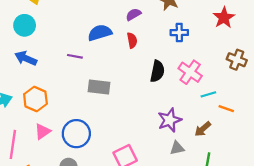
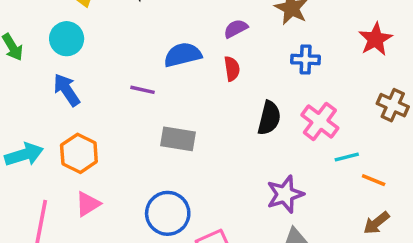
blue arrow: (26, 58) -> (67, 90), turned 30
brown arrow: (203, 129) -> (376, 223), moved
blue circle: (76, 134) -> (168, 213), moved

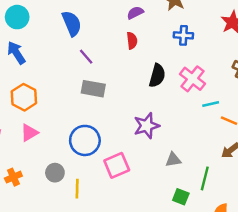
blue semicircle: (183, 55) -> (72, 23), moved, turned 80
purple line: (142, 90) -> (86, 57), moved, turned 35
purple star: (285, 194) -> (147, 126), moved

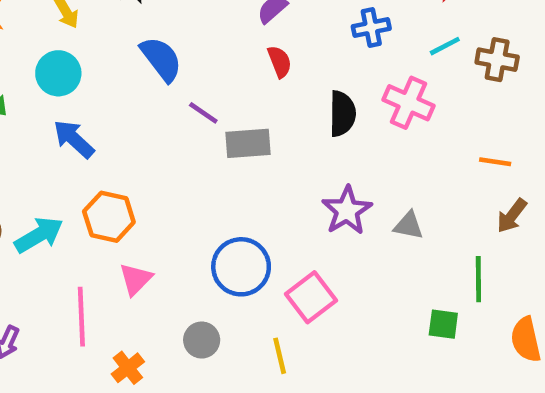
gray rectangle: (93, 89) -> (248, 143), moved
cyan line: (211, 104) -> (445, 46), moved
gray triangle: (173, 160) -> (409, 225), moved, turned 35
yellow line: (77, 189) -> (280, 356), moved

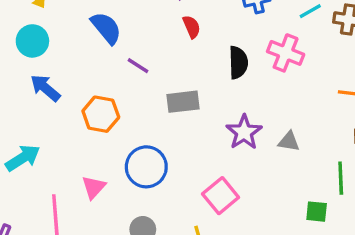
gray rectangle: (248, 143) -> (183, 102), moved
orange hexagon: (109, 217) -> (101, 114), moved
blue circle: (241, 267) -> (146, 167), moved

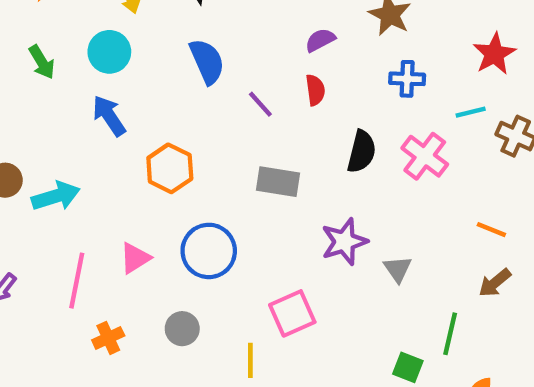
purple line: (138, 66) -> (260, 104), moved
gray triangle: (289, 141) -> (398, 269), turned 30

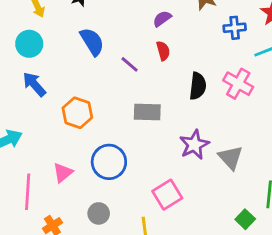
blue cross: (407, 79) -> (235, 28), moved
gray triangle: (398, 269) -> (230, 158), size x1.4
green square: (408, 367) -> (245, 219), turned 30

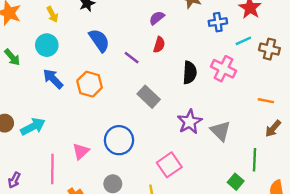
red semicircle: (163, 51) -> (159, 45), turned 35
gray rectangle: (147, 112) -> (149, 97), turned 45
orange hexagon: (77, 113) -> (90, 84), moved

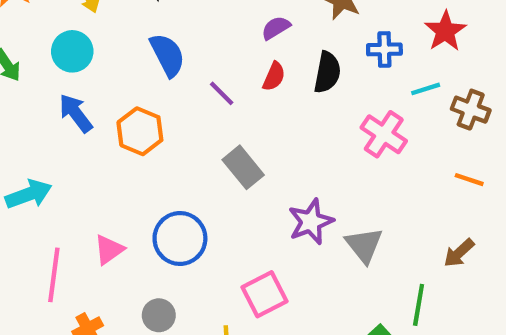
black semicircle: (190, 73) -> (327, 72), moved
orange line: (266, 101) -> (469, 180), moved

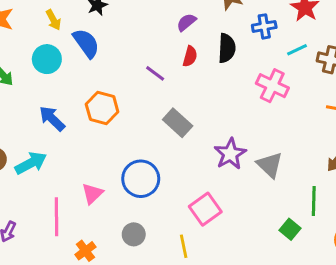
blue semicircle: (167, 55) -> (86, 43), moved
blue arrow: (76, 113) -> (52, 118), moved

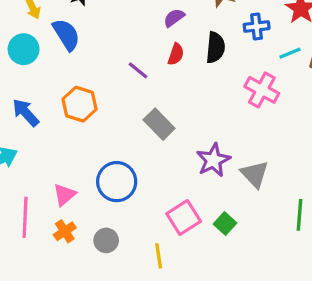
green square: (290, 229) -> (225, 223), moved
orange cross: (85, 251) -> (65, 231), moved

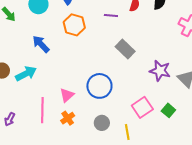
purple line: (138, 70) -> (111, 15), turned -32
orange hexagon: (80, 104) -> (74, 25), moved
purple star: (213, 160) -> (160, 71), turned -30
gray circle: (106, 240) -> (102, 123), moved

